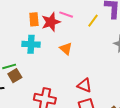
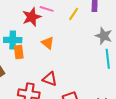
orange rectangle: (34, 19) -> (19, 52), moved
red triangle: (84, 85) -> (50, 79), moved

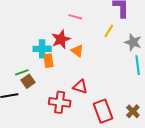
yellow line: (74, 14) -> (109, 31), moved
red star: (32, 17) -> (61, 39), moved

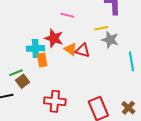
yellow line: (109, 31) -> (101, 28), turned 48
red star: (61, 39) -> (54, 38), turned -30
gray star: (133, 42) -> (110, 40), moved
red triangle: (80, 87) -> (83, 50), moved

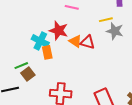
cyan cross: (35, 48) -> (40, 41), turned 30

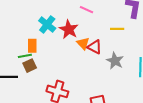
gray star: (115, 31) -> (115, 61), moved
cyan cross: (40, 41) -> (47, 25), moved
orange rectangle: (47, 52) -> (32, 46), moved

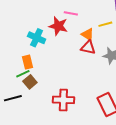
red star: (69, 29) -> (58, 26), moved
orange triangle: (83, 43) -> (88, 34), moved

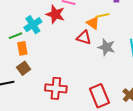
orange triangle: (88, 34) -> (93, 23), moved
cyan cross: (37, 38) -> (33, 25), turned 30
green line: (23, 74) -> (16, 36), moved

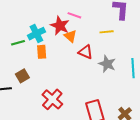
orange triangle: (93, 23) -> (70, 36), moved
orange rectangle: (22, 48) -> (42, 52), moved
red cross: (56, 88) -> (52, 99), turned 30

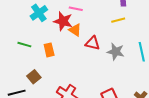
yellow line: (107, 32) -> (118, 20), moved
cyan cross: (36, 34) -> (39, 13), moved
green line: (18, 43) -> (24, 45), turned 40

